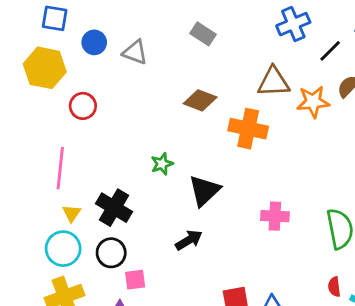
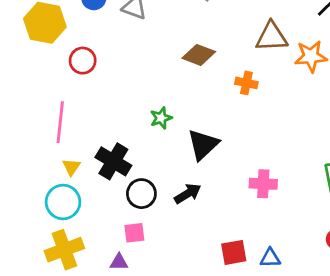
orange cross: (248, 129) -> (246, 83), size x0.6
pink cross: (275, 216) -> (263, 184), moved
black circle: (111, 253) -> (141, 194), moved

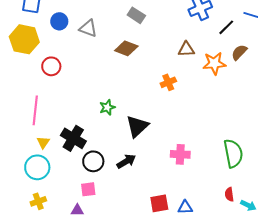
brown triangle: (272, 37) -> (186, 49), size x0.7
brown diamond: (199, 55) -> (126, 48), moved
orange cross: (246, 83) -> (168, 82), turned -35
yellow cross: (64, 250) -> (38, 201), size x0.6

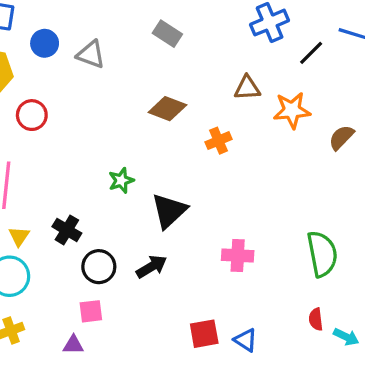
brown diamond: (126, 48) -> (167, 109), moved
brown semicircle: (239, 52) -> (341, 137), moved
black cross: (73, 138) -> (67, 230), size x0.7
blue triangle: (185, 207) -> (246, 340), turned 35

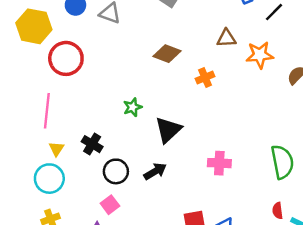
red circle: (32, 115) -> (66, 58), size x1.5
pink square: (91, 311) -> (110, 205), turned -30

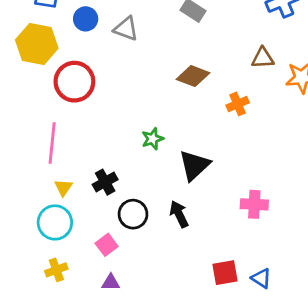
black cross: (92, 144) -> (105, 182), turned 30
black arrow: (155, 171) -> (179, 214), turned -85
pink square: (110, 205) -> (107, 245), moved

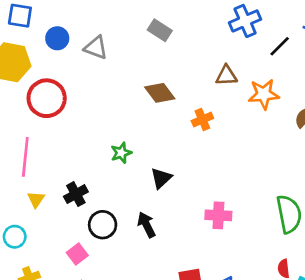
brown diamond: (193, 76) -> (160, 93), turned 32
black triangle: (194, 165) -> (161, 178), size x0.7
cyan circle: (55, 222) -> (15, 237), moved, size x0.7

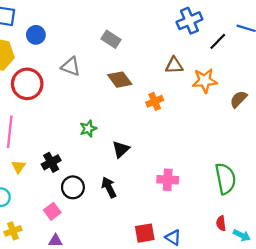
gray rectangle: (160, 30) -> (111, 39), moved
gray triangle: (96, 48) -> (71, 66), moved

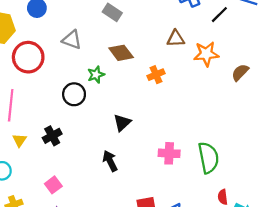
green star: (88, 129) -> (96, 75), moved
green semicircle: (225, 179) -> (208, 158), moved
black circle: (73, 187) -> (74, 94), moved

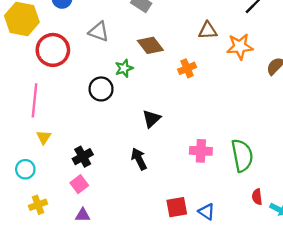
black cross: (52, 136) -> (83, 157), moved

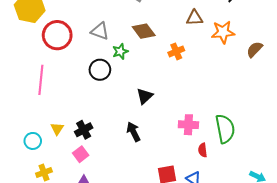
gray triangle: (99, 32) -> (100, 31), moved
yellow triangle: (44, 137) -> (57, 129), moved
red semicircle: (257, 197) -> (203, 150), moved

